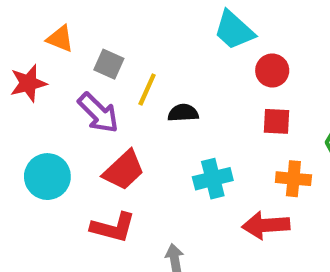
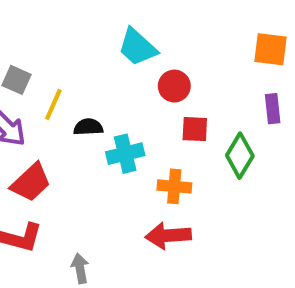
red square: (276, 121) -> (195, 129), moved
cyan cross: (213, 179) -> (125, 154), moved
orange cross: (293, 179) -> (174, 186), moved

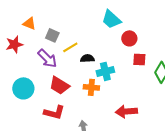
yellow line: (53, 104) -> (70, 47), turned 35
red trapezoid: (31, 182) -> (59, 85), turned 75
orange cross: (174, 186) -> (91, 87), moved

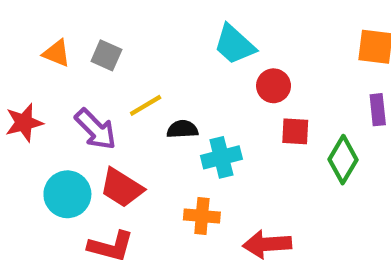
gray square: (52, 35) -> (106, 55), moved
red star: (14, 44) -> (24, 123), moved
orange cross: (91, 87) -> (202, 216), moved
cyan circle: (23, 88) -> (67, 194), moved

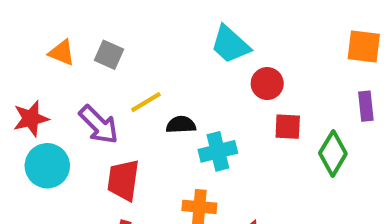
red trapezoid: (122, 188) -> (123, 180), turned 66
cyan circle: (67, 194) -> (47, 166), moved

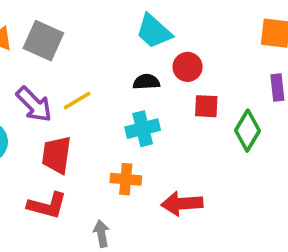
gray square: (109, 55) -> (43, 41), size x1.5
yellow line: (146, 102) -> (77, 101), moved
black semicircle: (181, 125) -> (146, 82), moved

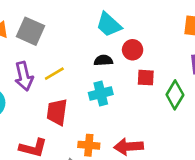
purple arrow: (34, 104) -> (24, 76), turned 32
red trapezoid: (57, 155) -> (57, 112), moved
orange cross: (126, 179) -> (89, 145), moved

